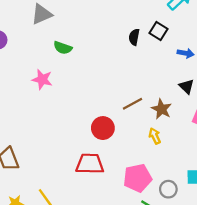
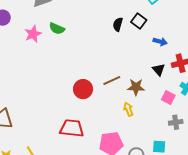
pink star: (42, 79) -> (33, 34), moved, turned 30
brown star: (162, 109) -> (136, 87), turned -30
red circle: (103, 128) -> (83, 89), moved

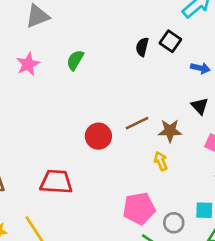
green semicircle: (57, 29) -> (75, 60), moved, turned 98
red trapezoid: (72, 128) -> (56, 182), moved

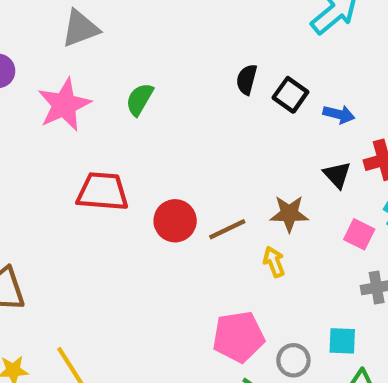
black square: (170, 41) -> (290, 95), moved
pink star: (28, 64) -> (64, 105), size x1.4
brown line: (137, 123) -> (227, 229), moved
red trapezoid: (56, 182) -> (103, 192), moved

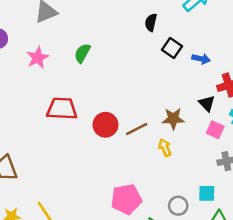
black semicircle: (247, 79) -> (151, 22), moved
pink star: (64, 105) -> (38, 58), size x0.7
black triangle: (337, 175) -> (207, 103), moved
pink pentagon: (238, 337) -> (126, 199), moved

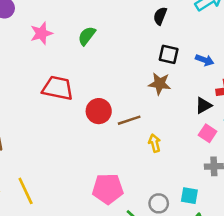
black square: (172, 48) -> (169, 54), moved, turned -30
black triangle: (207, 103) -> (203, 106), turned 36
brown star: (173, 119) -> (160, 84), moved

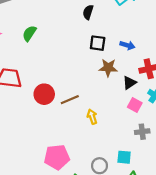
brown star: (160, 84) -> (108, 68), moved

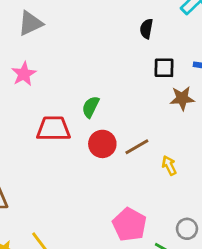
green semicircle: (29, 33) -> (91, 107), moved
pink pentagon: (57, 157) -> (129, 225), turned -30

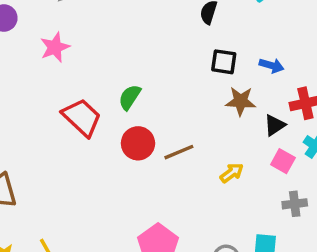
red trapezoid: (53, 129) -> (82, 117), turned 36
yellow arrow: (169, 166) -> (232, 173), moved, turned 72

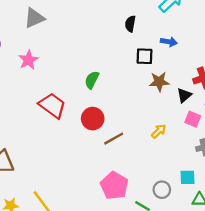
blue arrow: (271, 65) -> (169, 42), moved
green semicircle: (130, 97) -> (92, 80), moved
brown line: (179, 152) -> (114, 139), moved

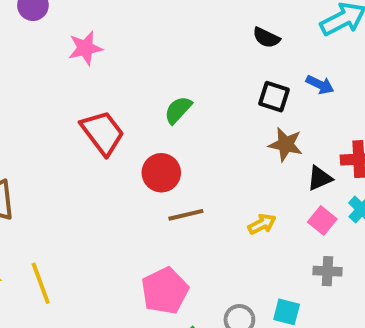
black semicircle: (130, 24) -> (266, 38), turned -91

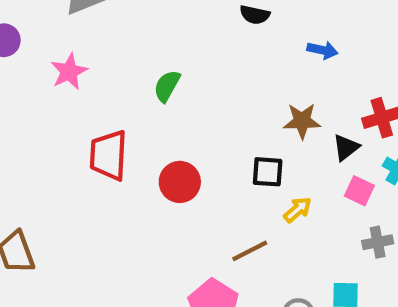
black square: (274, 97) -> (268, 172), moved
green semicircle: (178, 110) -> (167, 86), moved
red trapezoid: (103, 133) -> (108, 155), turned -126
brown line: (186, 215) -> (250, 251), moved

